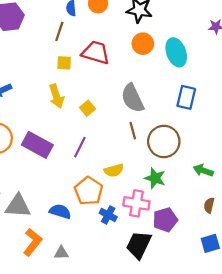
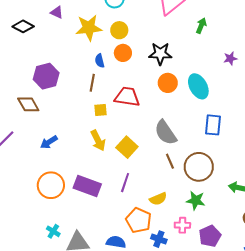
yellow square: (87, 108) -> (127, 147), size x1.5
pink cross: (136, 203) -> (182, 225), size x0.7

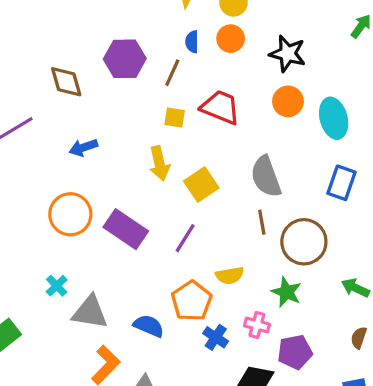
purple hexagon: (46, 76) -> (125, 59), moved

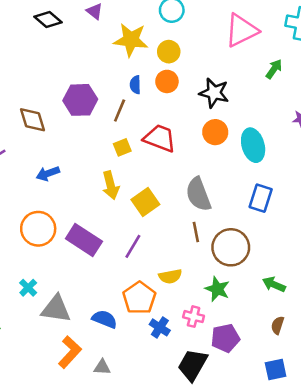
yellow square: (175, 118) -> (122, 147), turned -30

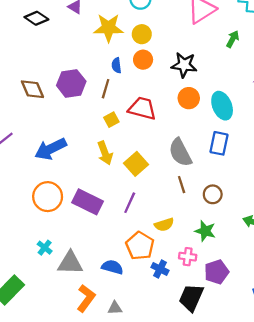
brown diamond: (32, 120) -> (32, 89), moved
blue arrow: (48, 174) -> (51, 149), size x1.6
blue rectangle: (261, 198) -> (219, 143), moved
brown circle: (231, 247) -> (213, 194), size x0.6

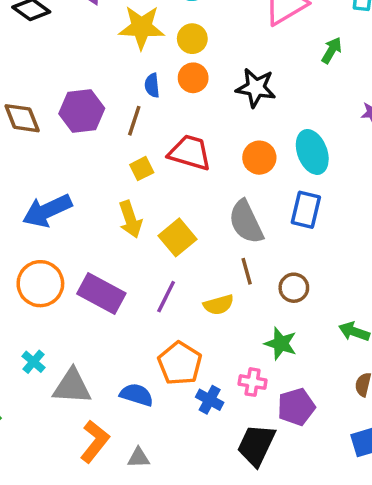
orange circle: (189, 98) -> (259, 158), moved
yellow semicircle: (164, 225) -> (219, 305), moved

